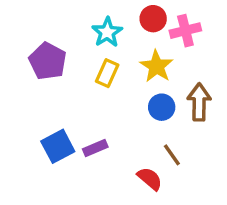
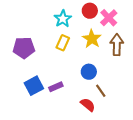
pink cross: (185, 31) -> (109, 18), turned -30
purple pentagon: (48, 61) -> (24, 48), moved, turned -30
brown arrow: (199, 102) -> (117, 45), moved
blue circle: (162, 107) -> (89, 72), moved

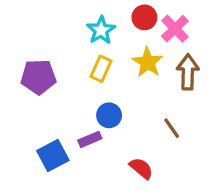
blue circle: (89, 72) -> (109, 115), moved
blue square: (34, 86) -> (53, 155), moved
brown line: (101, 91) -> (172, 128), moved

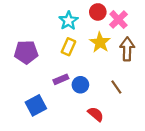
blue circle: (109, 115) -> (80, 85), moved
purple rectangle: (90, 139) -> (61, 79), moved

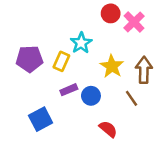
cyan star: (68, 21) -> (81, 43), moved
yellow star: (100, 42) -> (112, 66), moved
yellow rectangle: (68, 47) -> (61, 61), moved
brown arrow: (127, 49) -> (144, 70), moved

